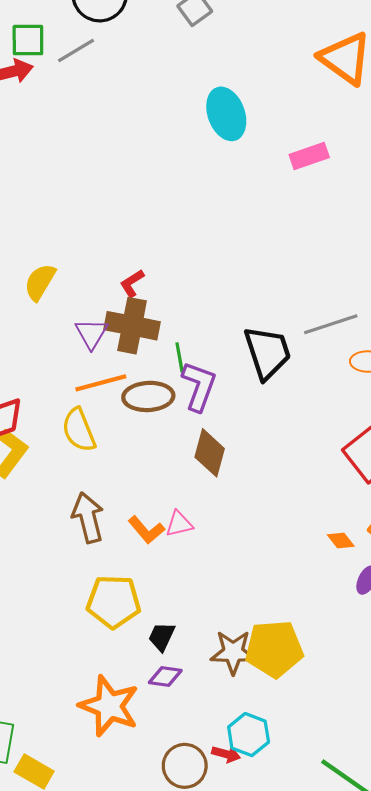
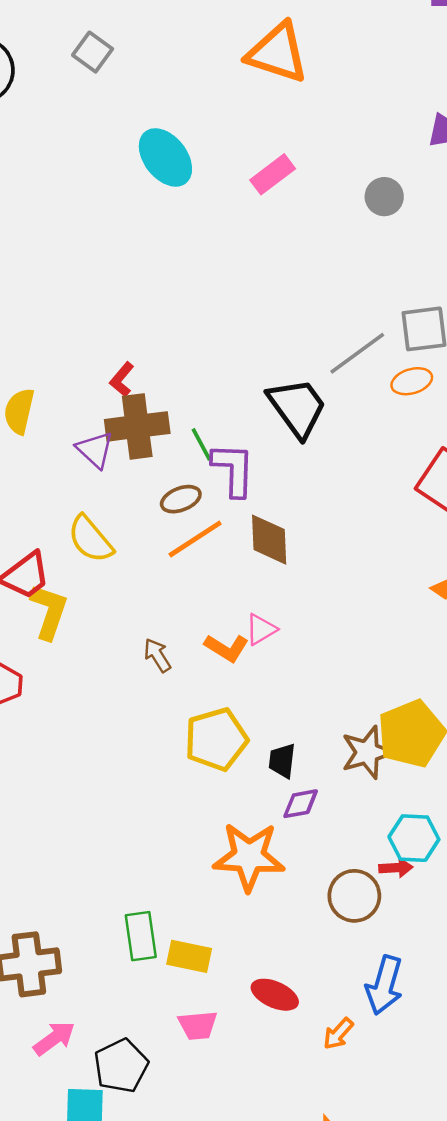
orange line: (101, 383) -> (195, 539), moved
brown ellipse: (148, 396) -> (181, 499), size x0.7
yellow semicircle: (79, 430) -> (90, 539), moved
brown arrow: (88, 518) -> (157, 655), size x0.6

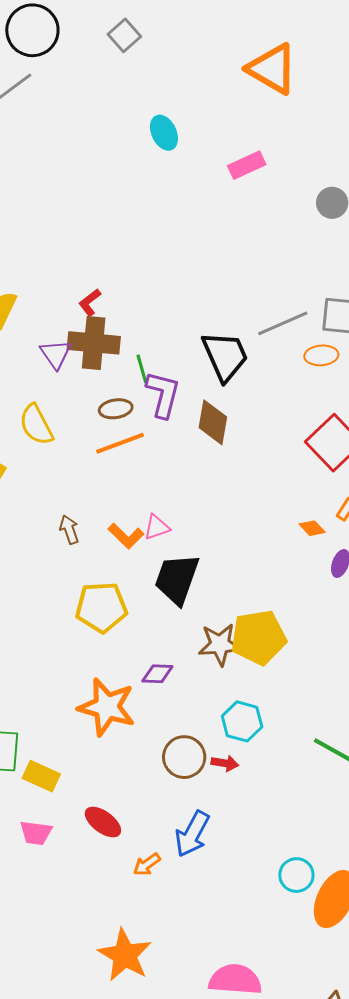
cyan ellipse: (165, 157) -> (164, 133), size x0.7
brown diamond: (269, 540) -> (213, 422), moved
black trapezoid: (282, 761) -> (177, 579), moved, size x1.8
red arrow: (396, 868) -> (225, 763), moved

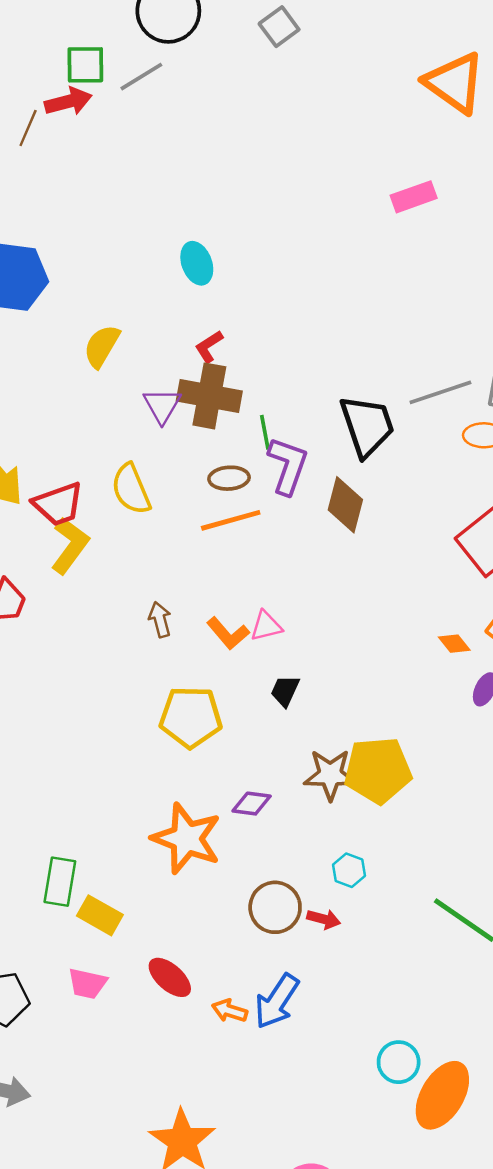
cyan ellipse: (164, 133) -> (197, 263), moved
black trapezoid: (177, 579) -> (285, 691), size x0.5
cyan hexagon: (242, 721) -> (349, 870), size x0.7
orange arrow: (147, 865) -> (230, 1011), moved, turned 48

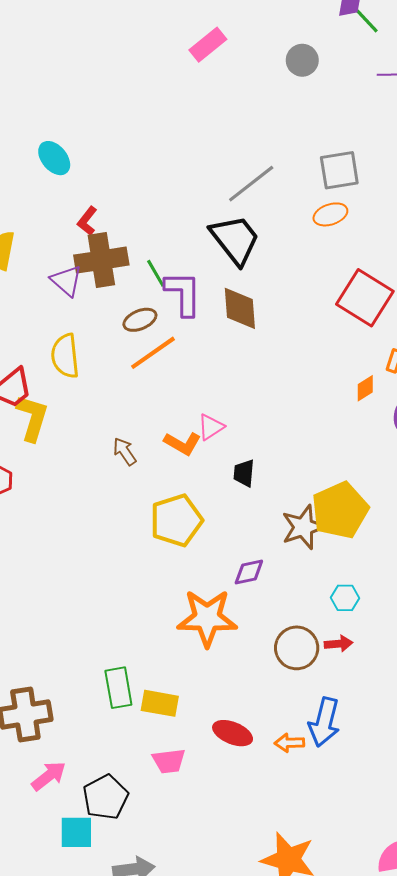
gray line: (440, 392) -> (251, 184), moved
yellow semicircle: (131, 489) -> (65, 356), turned 36
orange diamond: (454, 644) -> (365, 388), turned -64

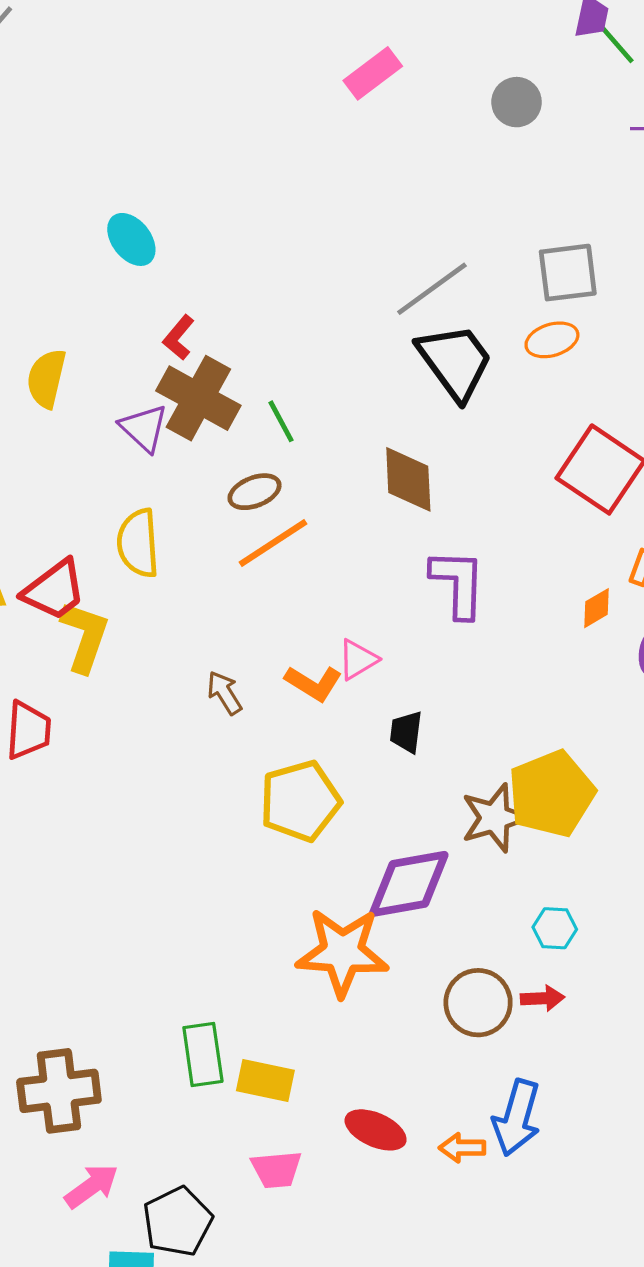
black trapezoid: (235, 240) -> (455, 362), moved
brown cross: (101, 260) -> (198, 398), turned 36
purple L-shape: (183, 293) -> (458, 583), moved
purple diamond: (249, 572) -> (409, 884), size x1.8

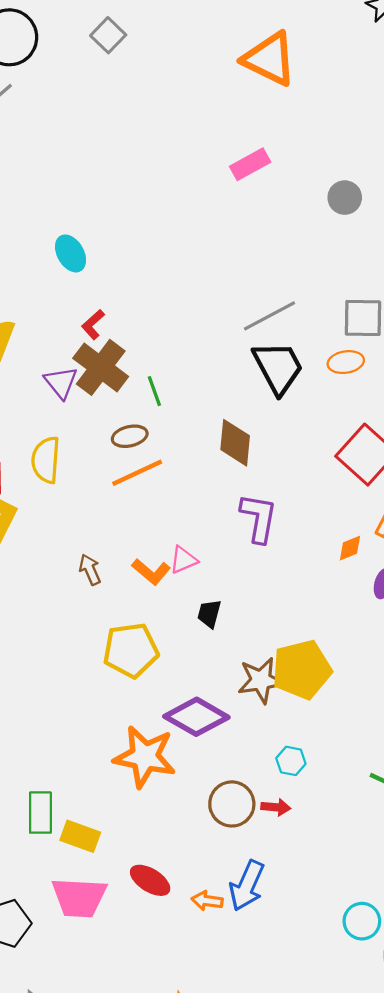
purple diamond: (409, 884) -> (196, 717), turned 32
pink trapezoid: (276, 1169) -> (79, 898), size x1.6

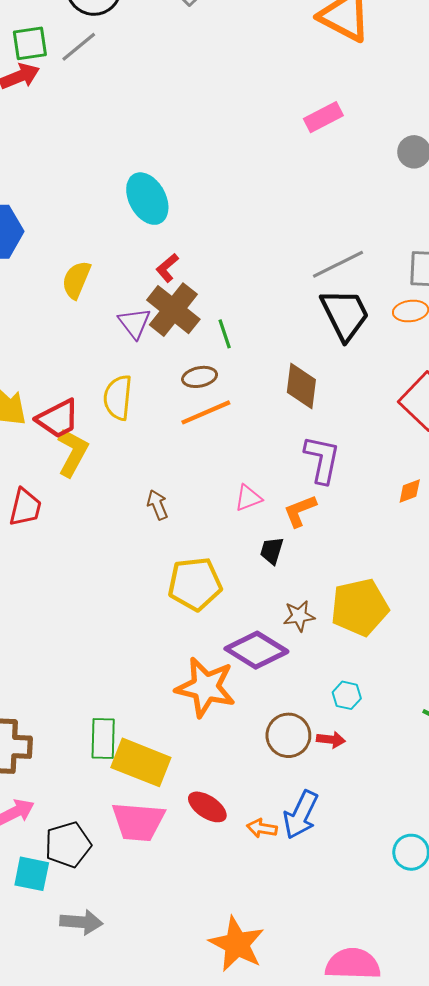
cyan ellipse: (71, 253) -> (147, 199), size x1.4
orange L-shape: (151, 572) -> (300, 511), moved, turned 117
brown star: (261, 680) -> (299, 616), moved, size x0.7
yellow rectangle: (80, 836) -> (141, 762), size x1.5

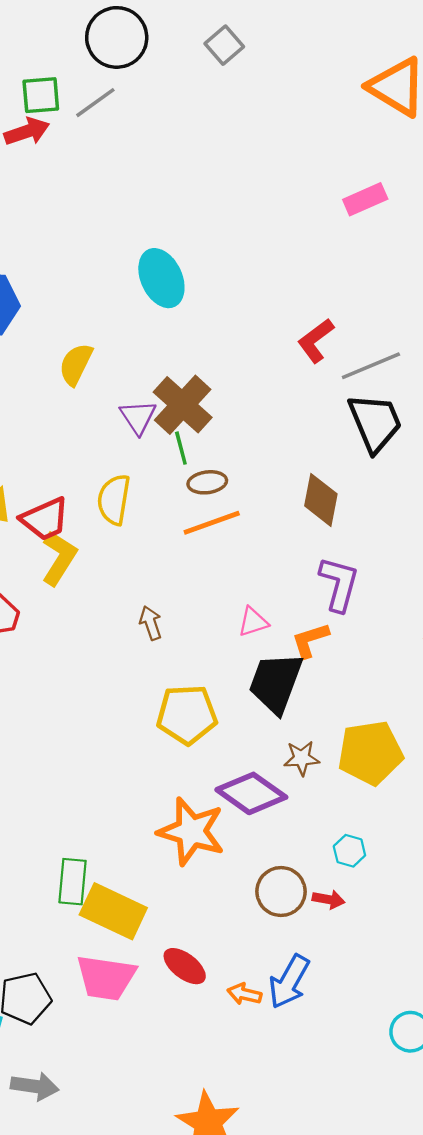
red L-shape: (167, 268) -> (316, 341), moved, size x1.4
green line: (225, 334) -> (181, 448), moved
black trapezoid: (272, 551) -> (276, 683), size x2.0

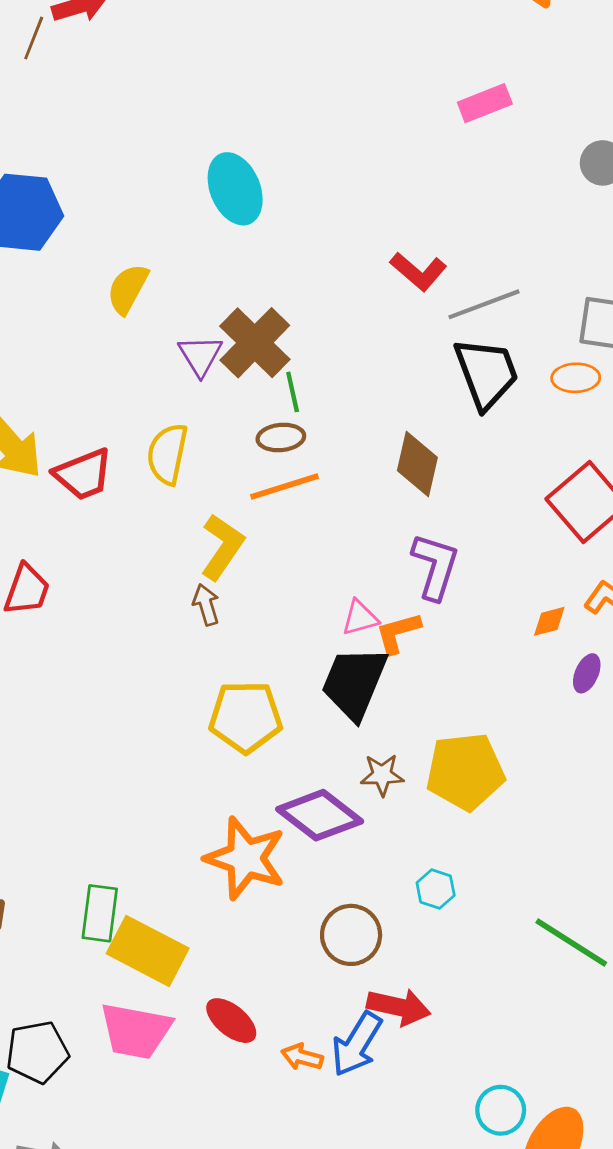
red L-shape: (316, 341) -> (418, 271), turned -105
green line: (181, 448) -> (293, 392), moved
yellow L-shape: (59, 558) -> (222, 547), moved
pink triangle: (253, 622) -> (360, 618), moved
red arrow: (329, 899) -> (399, 1007), moved, size x1.6

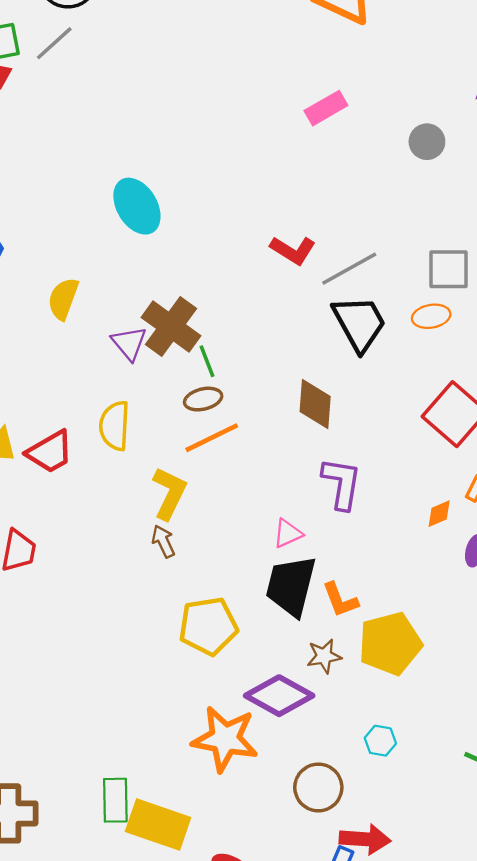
orange L-shape: (398, 633) -> (340, 600), moved, turned -87

